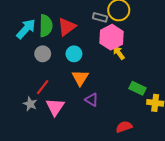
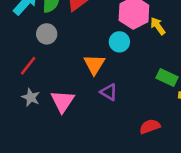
yellow arrow: (119, 53) -> (158, 26), moved
cyan circle: (74, 54) -> (119, 42), moved
red line: (43, 87) -> (28, 66), moved

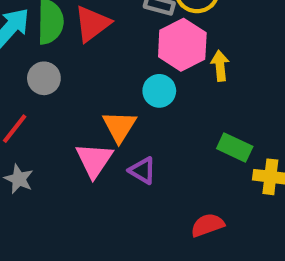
yellow arrow: (158, 26) -> (220, 66), turned 30
pink triangle: (63, 101) -> (94, 160), moved

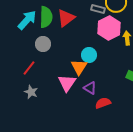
cyan circle: (159, 91) -> (89, 55), moved
red semicircle: (207, 225) -> (103, 103), moved

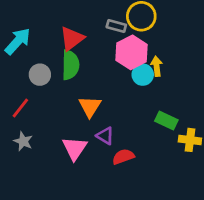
green semicircle: (46, 17) -> (70, 65), moved
cyan circle: (89, 55) -> (143, 75), moved
pink triangle: (67, 83) -> (75, 148), moved

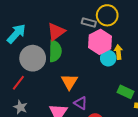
gray circle: (40, 75) -> (33, 58), size x1.6

